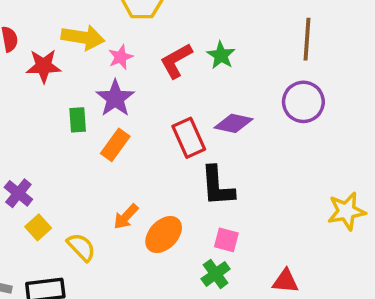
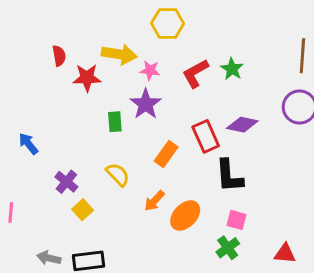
pink star: (121, 57) -> (150, 70), turned 30
orange rectangle: (115, 145) -> (166, 154), moved
yellow semicircle: (81, 247) -> (118, 174), moved

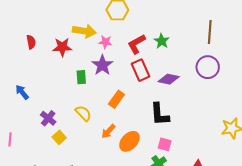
red semicircle: (59, 56) -> (31, 42), moved
red rectangle: (206, 136) -> (140, 70), moved

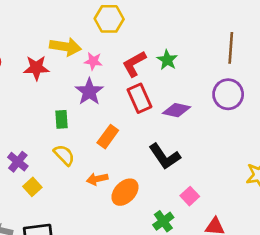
green rectangle: (81, 77) -> (61, 119), moved
black L-shape: (160, 114) -> (165, 156), turned -30
orange arrow: (108, 131) -> (97, 179), turned 35
pink square: (165, 144) -> (190, 196), moved, turned 32

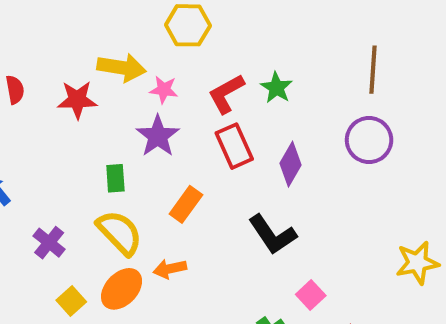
purple diamond: (177, 110) -> (291, 164), turned -72
yellow semicircle: (64, 155) -> (120, 233), size x1.4
yellow square: (32, 187) -> (71, 301), moved
orange ellipse: (125, 192) -> (122, 289), moved

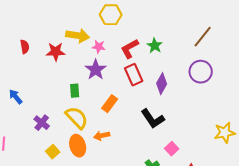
brown line: (373, 70) -> (203, 37), turned 35
orange ellipse: (122, 289) -> (78, 146), turned -60

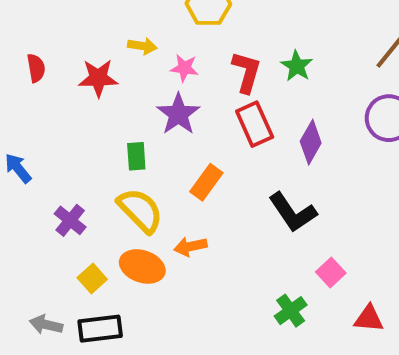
yellow arrow: (78, 36) -> (142, 46), size x0.6
red L-shape: (130, 49) -> (247, 72), turned 135
orange ellipse: (78, 146) -> (142, 266), turned -55

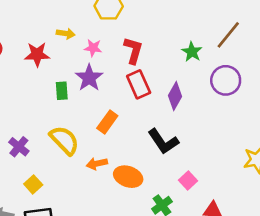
green star: (297, 66) -> (192, 52), moved
green rectangle: (136, 156) -> (62, 91), moved
orange ellipse: (142, 266) -> (128, 177), moved

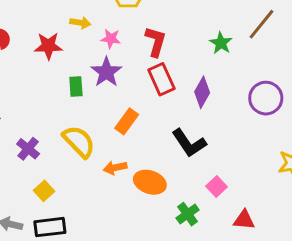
purple circle: (226, 80) -> (266, 98), moved

